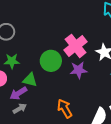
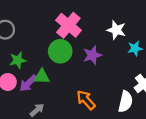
pink cross: (76, 46) -> (68, 25), moved
purple arrow: (18, 93) -> (28, 83), moved

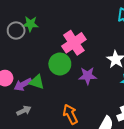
green star: (18, 60) -> (30, 24), moved

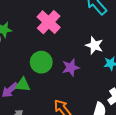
pink cross: (74, 43) -> (49, 22), moved

